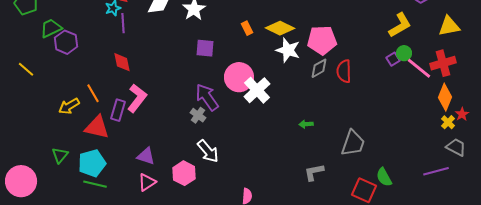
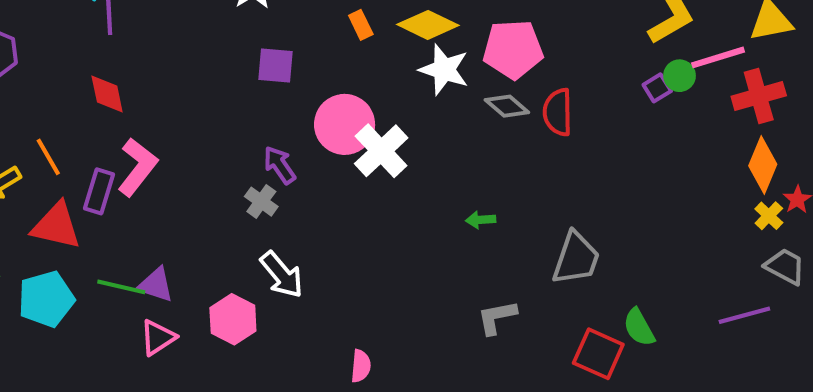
gray diamond: (319, 68) -> (507, 106), turned 70
pink line: (419, 68) -> (718, 57), moved, turned -56
purple arrow: (207, 97) -> (280, 165), size x0.7
green line: (95, 184) -> (121, 287), moved

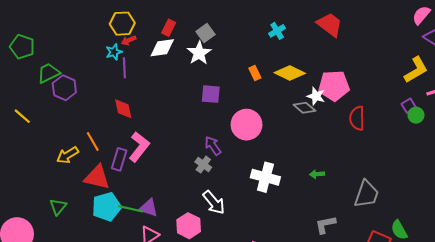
white star: (444, 70) -> (316, 96), moved, size x0.7
green circle: (680, 76) -> (416, 115), moved
gray diamond: (507, 106) -> (304, 108), moved
white cross: (381, 151) -> (265, 177), moved, turned -32
cyan pentagon: (46, 299) -> (106, 207), moved

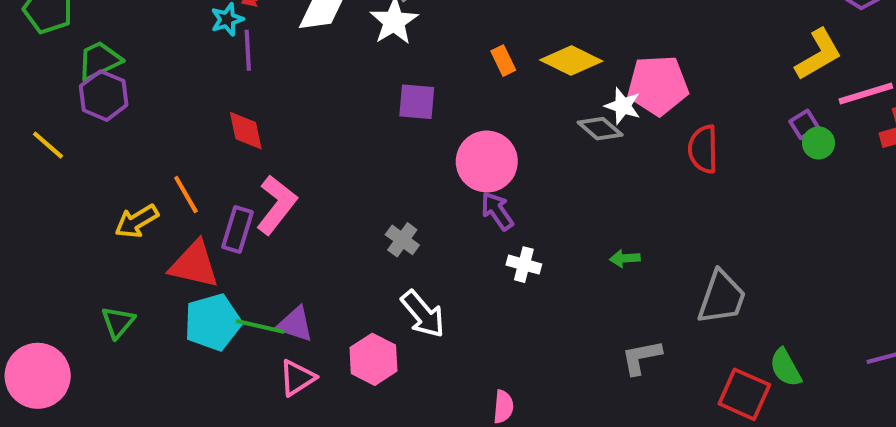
purple hexagon: (64, 88) -> (104, 96), moved
purple arrow: (213, 146) -> (497, 211), moved
white cross: (265, 177) -> (524, 265), size x0.6

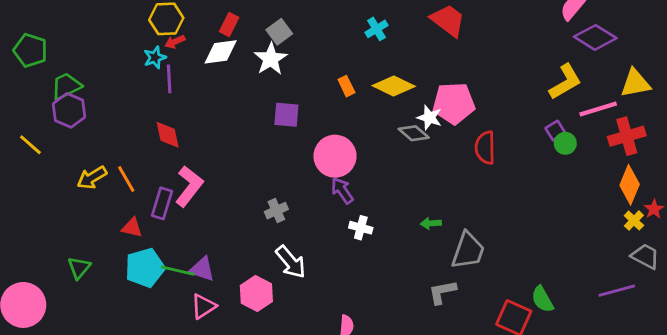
yellow arrow: (137, 221) -> (92, 178), moved
gray cross: (402, 240) -> (276, 211), turned 30
red triangle: (194, 265) -> (132, 228), size x0.6
gray trapezoid: (722, 298) -> (468, 251), moved

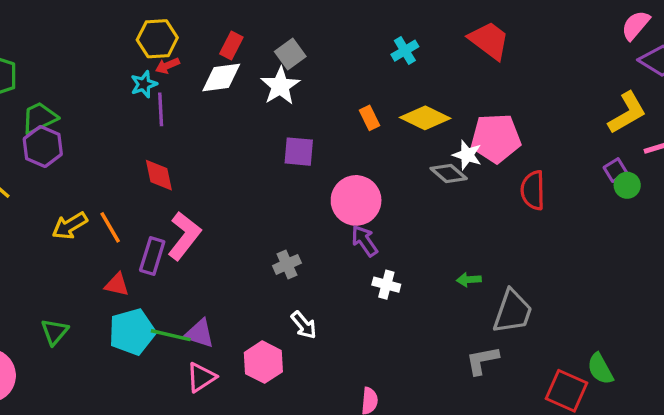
white arrow: (291, 262) -> (304, 325), size x0.7

